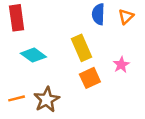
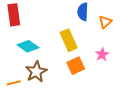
orange triangle: (126, 17) -> (105, 22), moved
brown star: (47, 100) -> (36, 72), moved

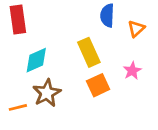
cyan diamond: (28, 46) -> (36, 60), turned -60

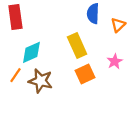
brown star: (47, 93) -> (41, 81), turned -30
orange line: (18, 107) -> (15, 75), moved, turned -42

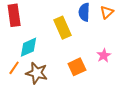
orange triangle: (118, 25) -> (107, 12), moved
yellow rectangle: (77, 45) -> (63, 28), moved

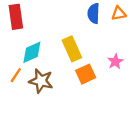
orange triangle: (107, 12) -> (119, 13), turned 32
yellow rectangle: (63, 28) -> (72, 49), moved

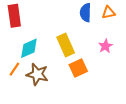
pink star: (115, 61) -> (105, 46), moved

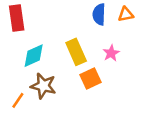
pink star: (105, 46) -> (111, 53), moved
orange line: (14, 69) -> (18, 100), moved

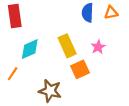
brown star: (43, 86) -> (50, 91), moved
orange line: (18, 100) -> (13, 74), moved

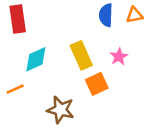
orange line: (13, 74) -> (15, 89), turned 32

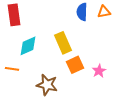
pink star: (119, 57) -> (99, 71), moved
orange line: (15, 89) -> (12, 69), turned 32

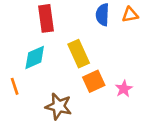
red rectangle: (14, 15) -> (46, 18), moved
orange line: (12, 69) -> (15, 86), turned 64

